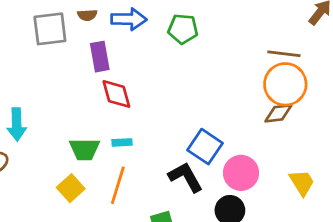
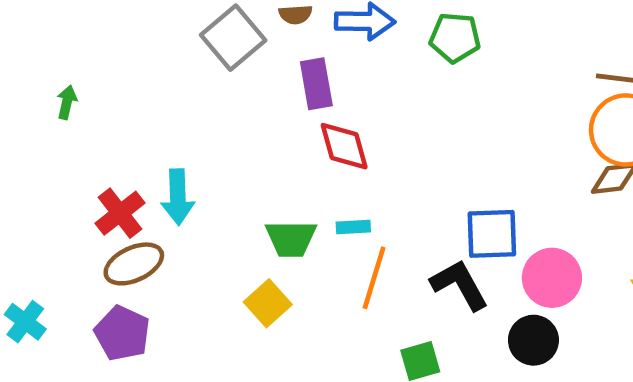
gray square: (50, 29) -> (233, 38), turned -33
blue square: (205, 147) -> (492, 234), turned -36
orange line: (118, 185) -> (374, 278), moved

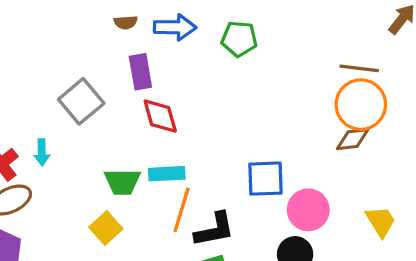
gray square: (233, 38) -> (81, 101), moved
cyan arrow: (178, 197) -> (42, 152), size x0.7
cyan rectangle: (353, 227) -> (167, 174), size x1.5
black L-shape: (460, 285) -> (214, 230), moved, turned 108

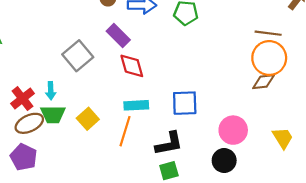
purple rectangle: (140, 72) -> (118, 35), turned -35
blue square: (265, 179) -> (185, 103), moved
green trapezoid: (122, 182) -> (53, 114), moved
orange line: (182, 210) -> (125, 131), moved
yellow square: (106, 228) -> (88, 119), moved

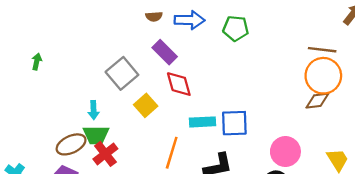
red cross: (23, 99) -> (105, 154), moved
cyan rectangle: (136, 105) -> (203, 122), moved
yellow square: (88, 119) -> (146, 105), moved

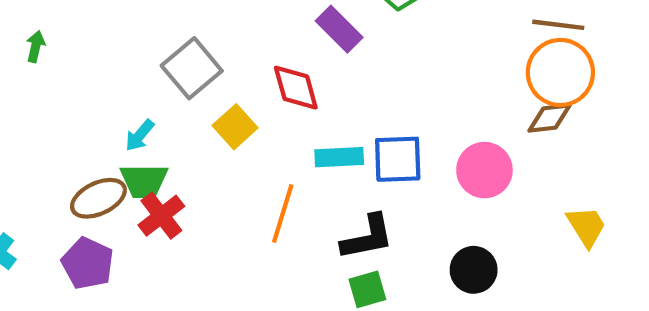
purple rectangle: (165, 52) -> (339, 29), moved
cyan arrow: (94, 110) -> (140, 135), turned 42
pink circle: (285, 152) -> (484, 170), moved

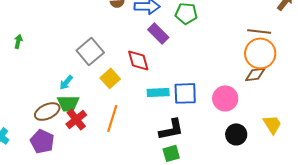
orange line: (283, 213) -> (112, 118), moved
black circle: (474, 270) -> (236, 134), moved

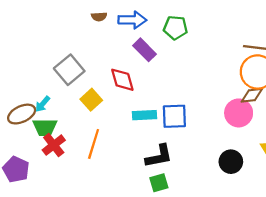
pink circle: (225, 98) -> (239, 113), moved
brown ellipse: (47, 111) -> (22, 114), moved

